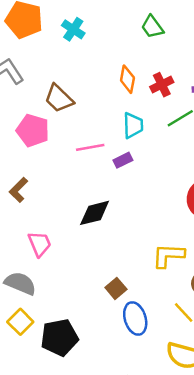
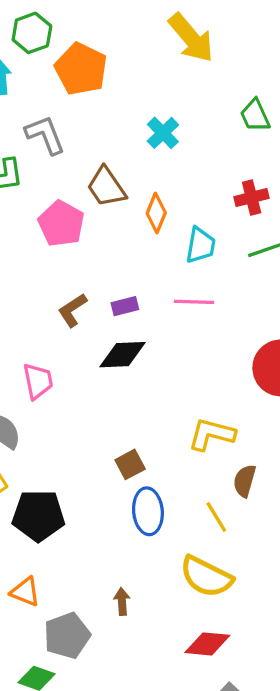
cyan cross: (73, 29) -> (163, 133), moved
orange diamond: (127, 79) -> (156, 213), moved
pink line: (90, 147) -> (194, 302), moved
purple rectangle: (123, 160) -> (125, 306), moved
brown L-shape: (18, 190) -> (72, 310), moved

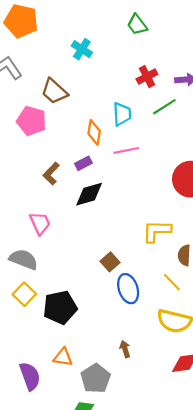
orange diamond: (156, 213) -> (94, 132), moved

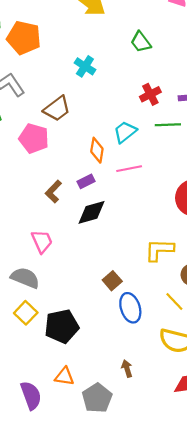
brown trapezoid: (54, 91) -> (57, 109), turned -80
green line: (164, 107) -> (168, 125), turned 30
cyan trapezoid: (122, 114) -> (125, 132), turned -125

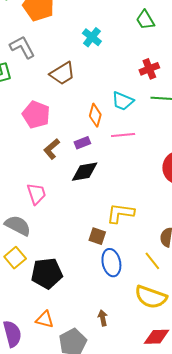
cyan trapezoid: (125, 132) -> (123, 101), turned -125
pink pentagon: (34, 138) -> (36, 115), moved
yellow L-shape: (159, 250) -> (120, 213), moved
brown square: (112, 281) -> (97, 236), turned -36

